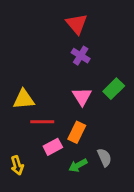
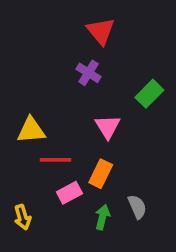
purple cross: (81, 56) -> (89, 73), moved
green rectangle: (114, 89) -> (149, 94), moved
green arrow: (78, 165) -> (102, 217), turned 132

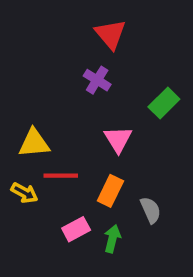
pink rectangle: (69, 193) -> (76, 229), moved
gray semicircle: (137, 207) -> (151, 210), moved
yellow arrow: (22, 217) -> (24, 193), moved, turned -45

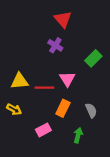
red line: (61, 176) -> (44, 88), moved
gray semicircle: (151, 210) -> (91, 110), moved
green arrow: (112, 239) -> (78, 135), moved

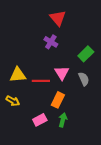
gray semicircle: (91, 110) -> (84, 79), moved
green arrow: (78, 135) -> (63, 120), moved

